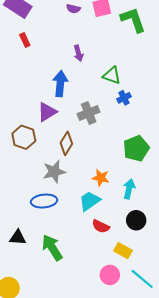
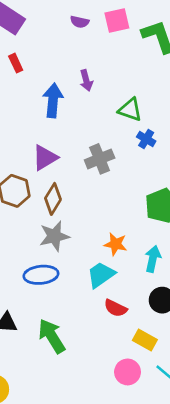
blue arrow: (60, 84) -> (53, 100), moved
blue cross: (124, 98) -> (146, 139), turned -32
brown diamond: (66, 143) -> (53, 199), moved

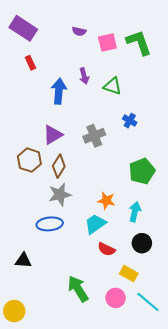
pink square: (117, 20) -> (107, 43), moved
green triangle: (130, 110) -> (112, 86), moved
green arrow: (52, 336) -> (78, 289), moved

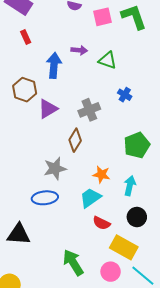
purple arrow: (84, 76) -> (79, 50), turned -70
brown hexagon: (29, 160) -> (25, 90), moved
brown diamond: (59, 166) -> (75, 140), moved
black triangle: (23, 260) -> (19, 234), size x1.4
yellow rectangle: (129, 274) -> (124, 247), size x1.5

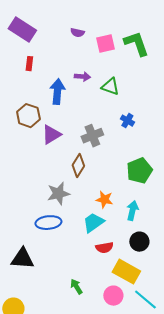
red rectangle: (26, 37) -> (29, 64), turned 32
red semicircle: (101, 223) -> (104, 248), turned -36
green arrow: (73, 263) -> (76, 287), size x0.6

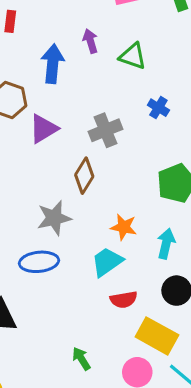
purple arrow: (82, 77) -> (90, 41), turned -112

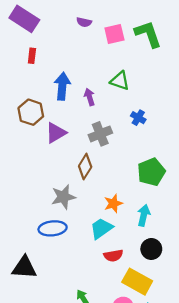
purple arrow: (90, 41) -> (89, 97), moved
orange star: (124, 227) -> (113, 203), turned -30

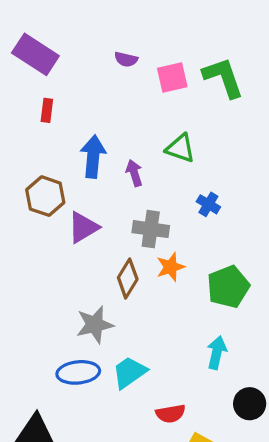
gray cross: (100, 134) -> (151, 229), turned 30
orange star: (113, 203) -> (171, 267), moved
cyan trapezoid: (101, 228) -> (129, 372), moved
black circle: (151, 249) -> (250, 404), moved

